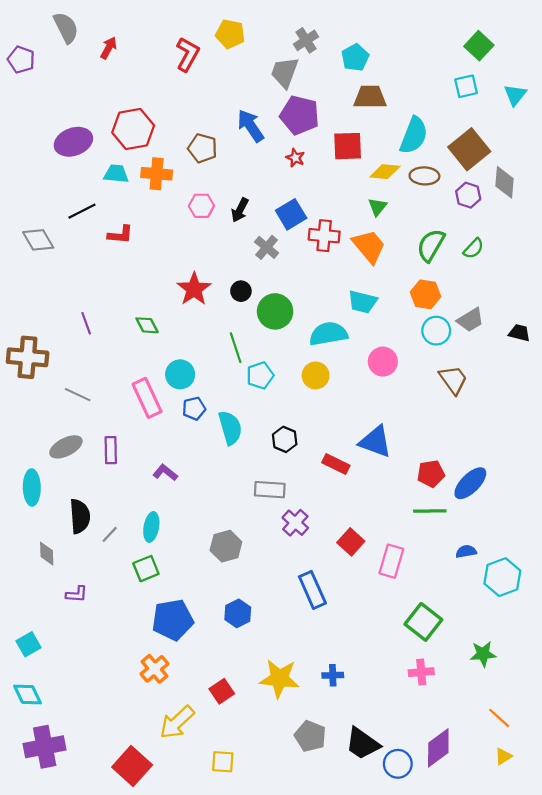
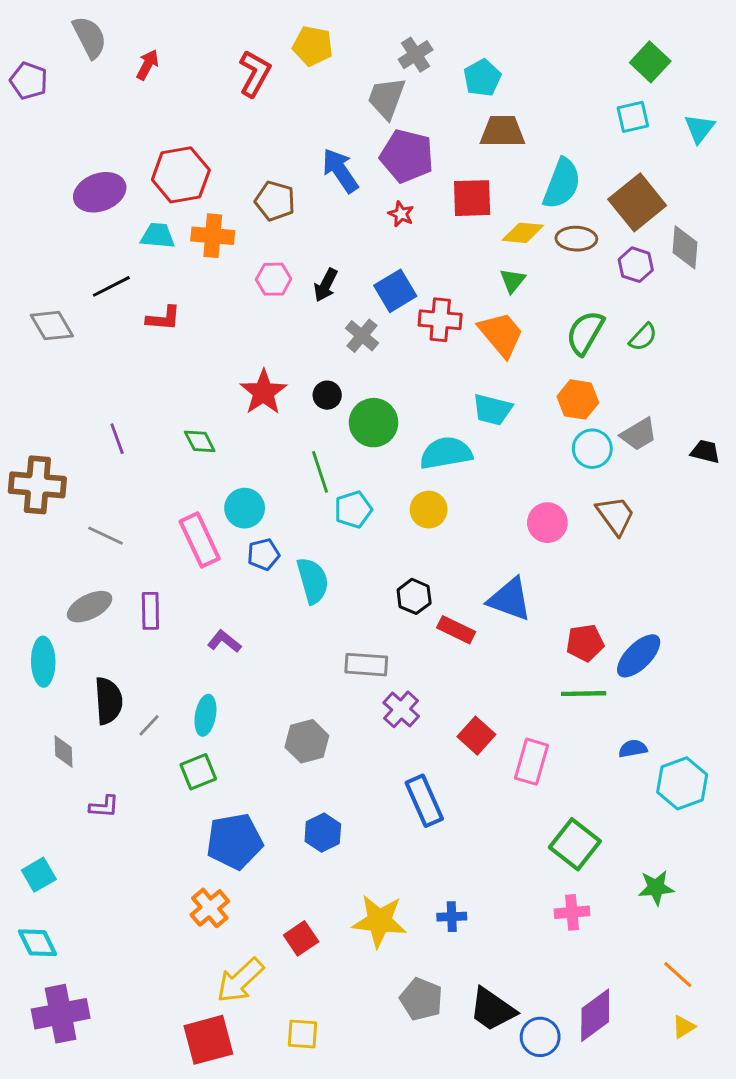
pink circle: (383, 362) -> (547, 523), moved
black hexagon: (285, 439) -> (414, 596), moved
red square: (132, 766) -> (208, 1040), moved, turned 33

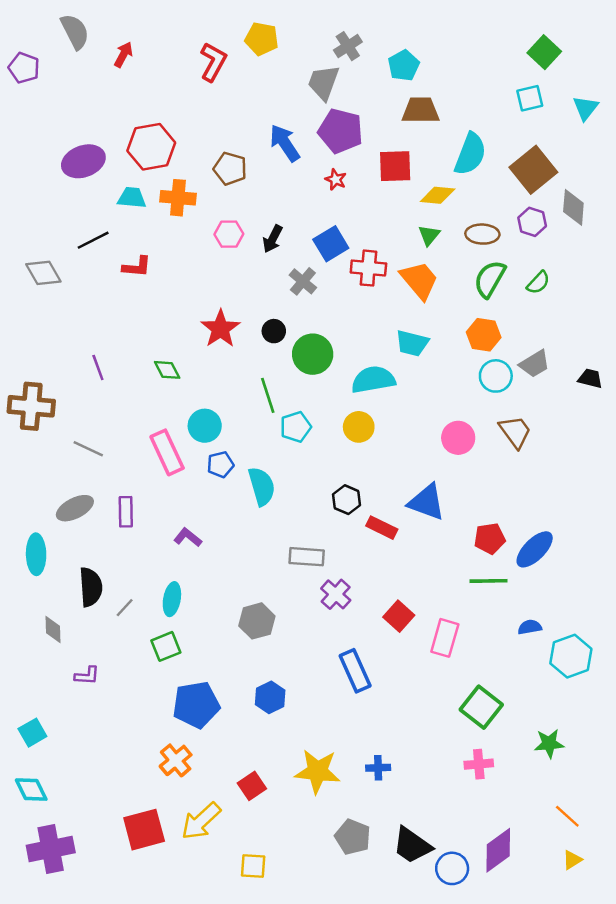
brown ellipse: (576, 239) -> (482, 234), moved
red square: (208, 1040) -> (144, 830), moved

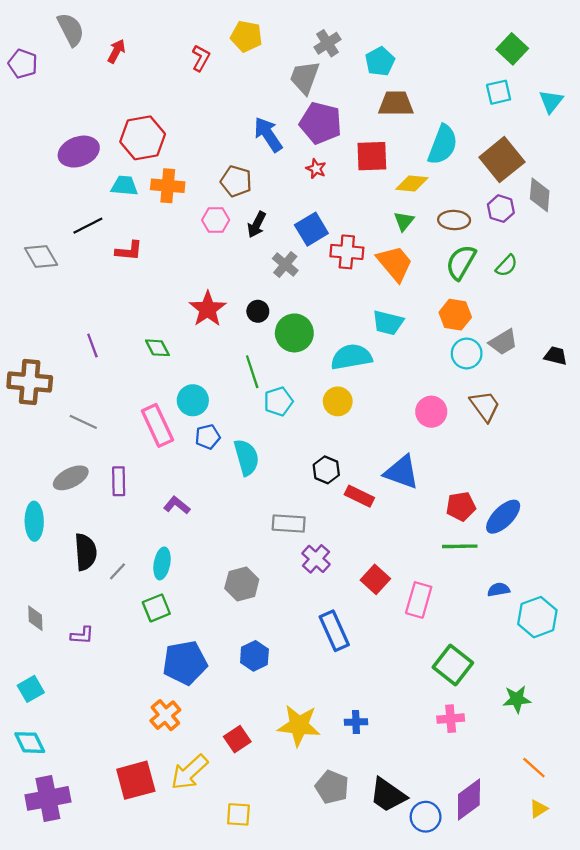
red L-shape: (213, 62) -> (201, 58), size x0.7
brown pentagon: (230, 169) -> (236, 181), moved
gray diamond: (53, 629) -> (35, 618), moved

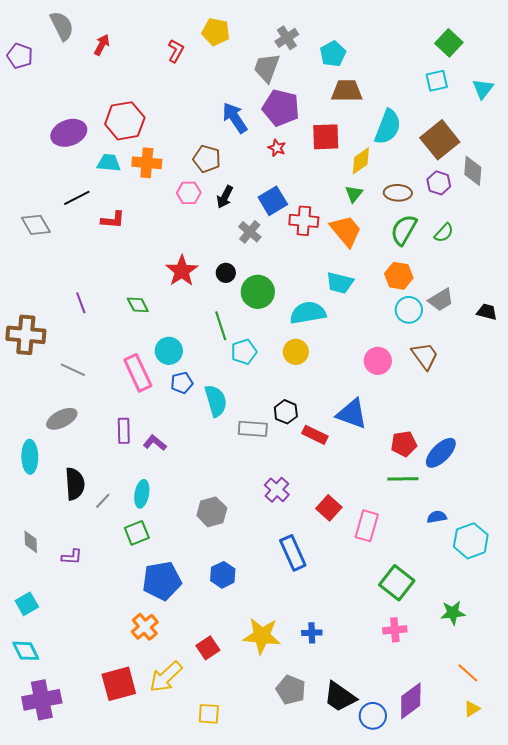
yellow diamond: (412, 183) -> (361, 161), turned -40
purple rectangle: (119, 481) -> (124, 431), moved
gray rectangle: (289, 523) -> (253, 429), moved

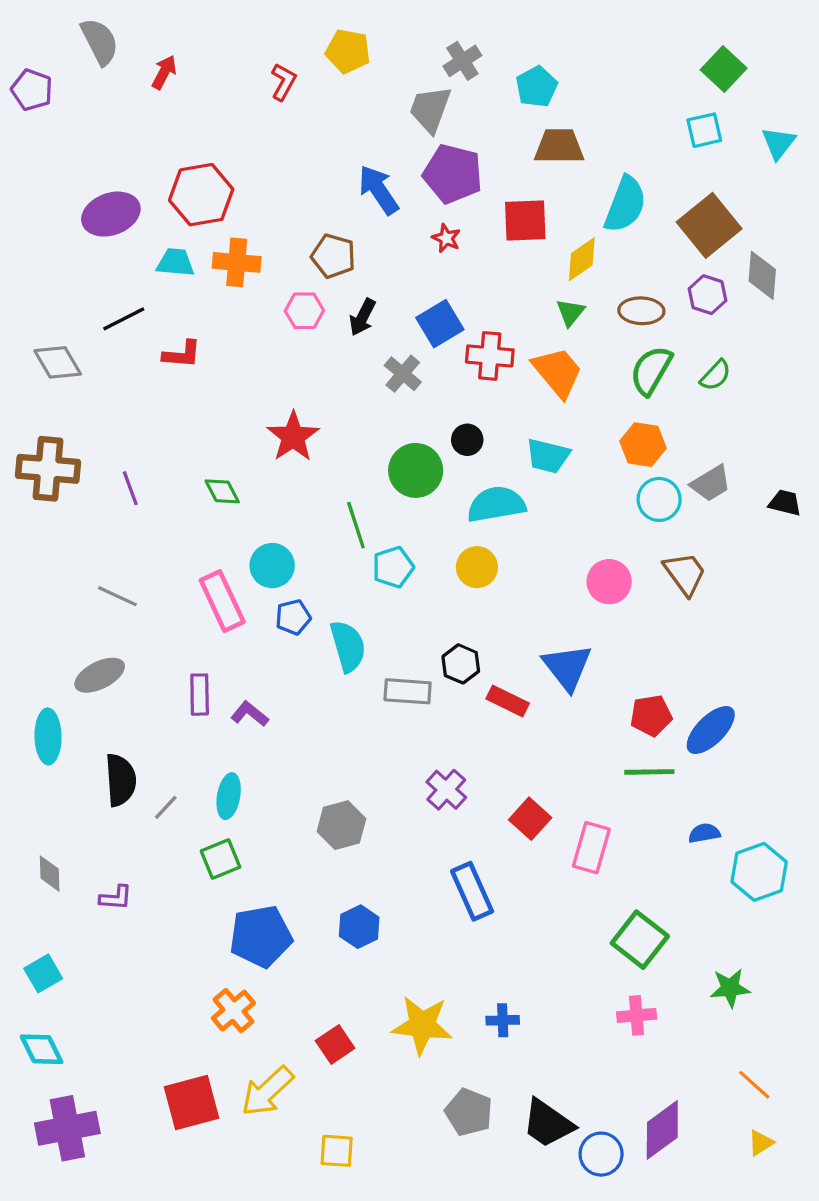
black circle: (226, 273) -> (467, 440), moved
brown cross: (26, 335) -> (48, 469), moved
blue triangle: (352, 414) -> (567, 667), turned 32

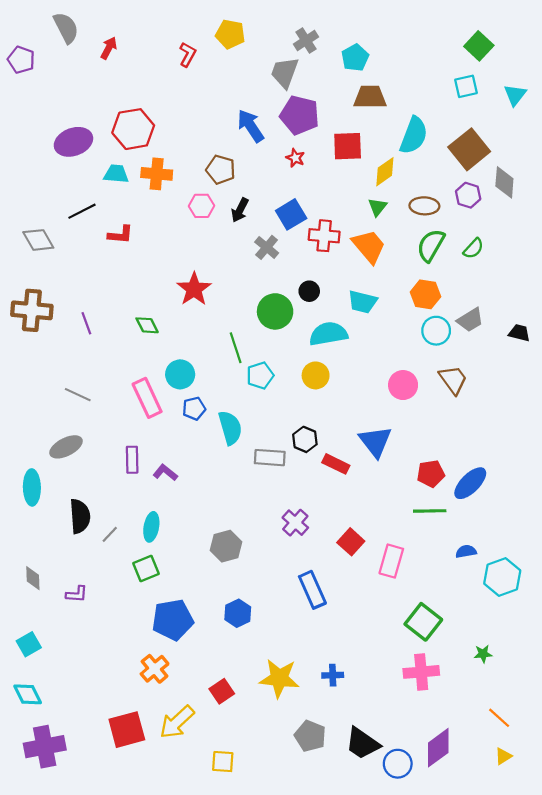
green star: (730, 988) -> (483, 654), size x0.7
pink cross: (637, 1015) -> (421, 672), size x1.4

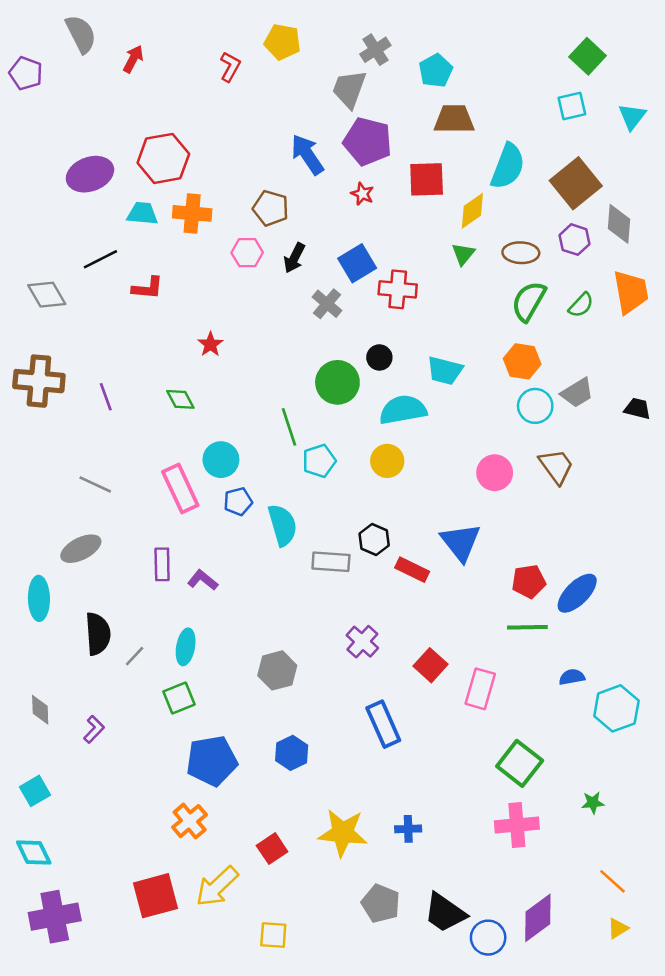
orange trapezoid: (369, 246) -> (631, 292), moved, turned 30
red star: (194, 289) -> (210, 344), moved, size x0.6
purple L-shape: (77, 594) -> (94, 729), turned -50

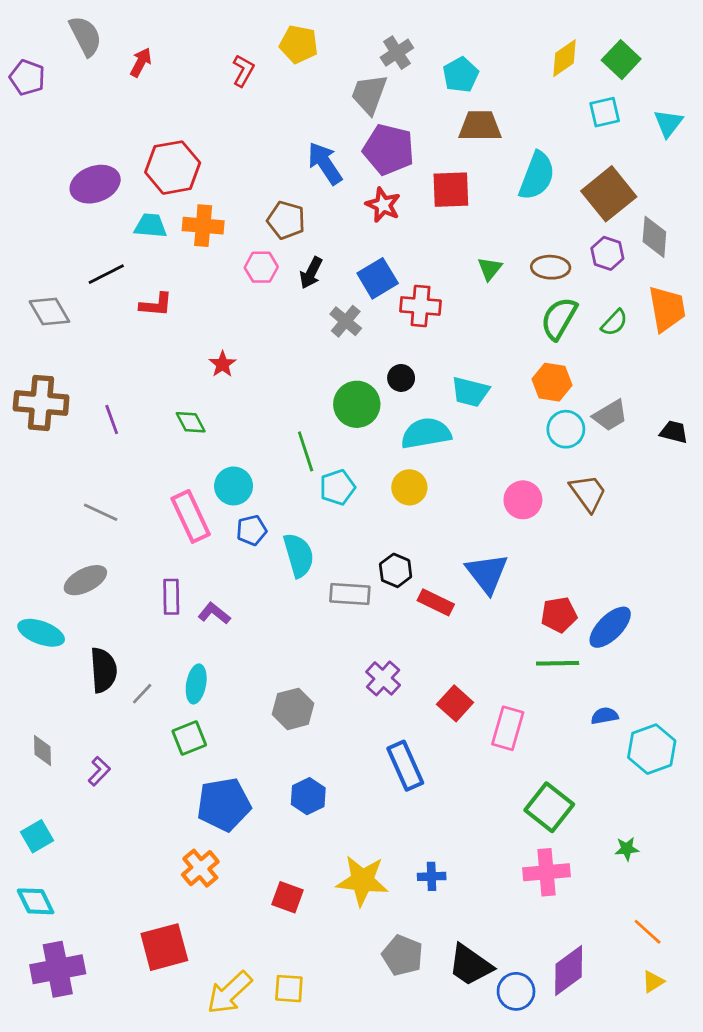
red star: (362, 194) -> (383, 205), size x1.4
yellow diamond: (472, 211) -> (564, 58), moved
cyan ellipse: (39, 598) -> (41, 633), turned -69
red square: (272, 849) -> (288, 897), turned -36
yellow arrow: (217, 887) -> (229, 993), moved

